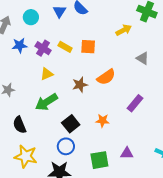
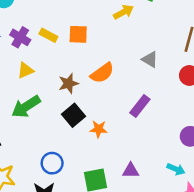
gray triangle: (143, 58) -> (150, 59), moved
black square: (71, 124) -> (74, 115), moved

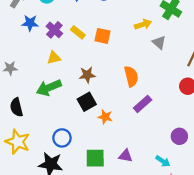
gray triangle: (150, 59) -> (159, 43), moved
orange semicircle: (102, 73) -> (131, 76), moved, turned -78

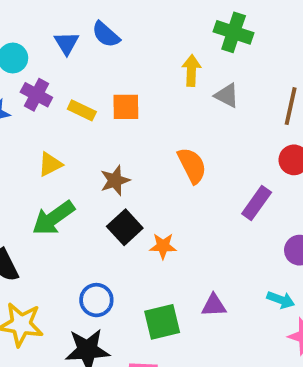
yellow arrow: (143, 24) -> (191, 70), turned -56
purple cross: (54, 30) -> (36, 95), moved
purple rectangle: (143, 104) -> (257, 203), moved

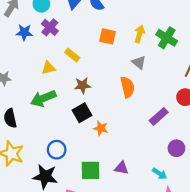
green cross: (234, 32) -> (167, 38), moved
gray triangle: (227, 96) -> (139, 62), moved
orange square: (126, 107) -> (107, 36), moved
yellow rectangle: (82, 110) -> (72, 55), moved

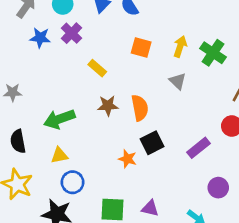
yellow triangle: (48, 68) -> (59, 155), moved
orange semicircle: (127, 87) -> (140, 108), moved
black square: (82, 113) -> (152, 143), moved

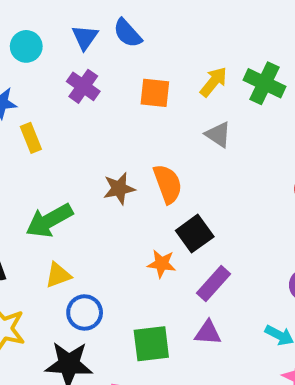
purple cross: (72, 33) -> (83, 86), moved
yellow arrow: (180, 46) -> (213, 82), turned 30
yellow rectangle: (97, 68) -> (31, 138), moved, turned 36
purple rectangle: (198, 148) -> (214, 284), moved

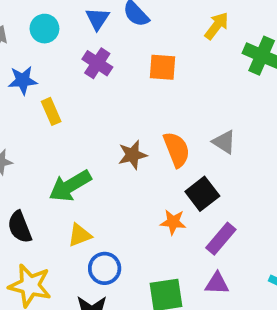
yellow arrow: (213, 82) -> (217, 26), moved
gray triangle: (218, 135) -> (224, 142), moved

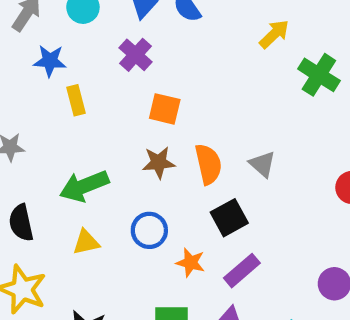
orange square: (163, 67) -> (165, 109), moved
orange star: (173, 222) -> (191, 263), moved
blue circle: (105, 268) -> (149, 230), moved

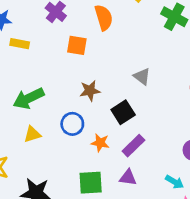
yellow rectangle: (76, 100) -> (20, 44), turned -60
brown star: (159, 163) -> (90, 91), moved
orange semicircle: (208, 164) -> (104, 18), moved

